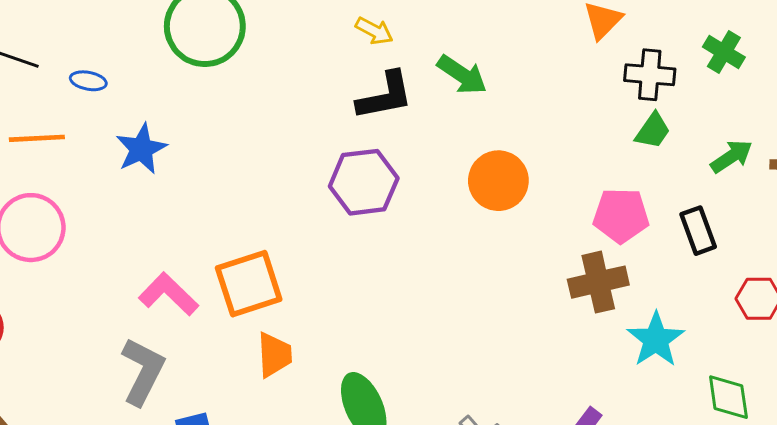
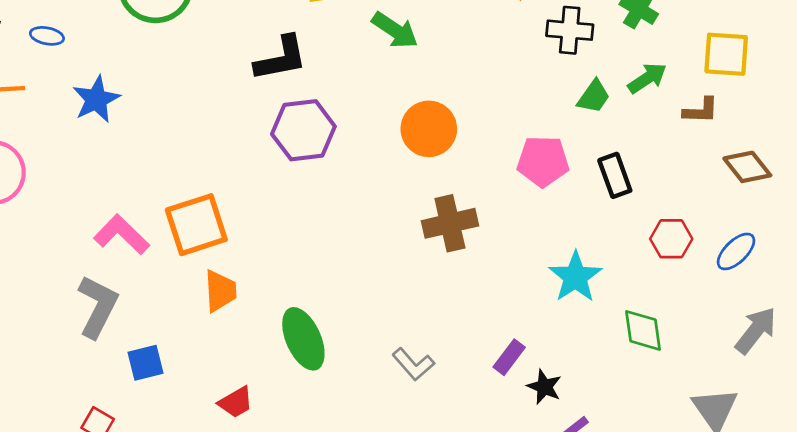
black L-shape: (385, 96) -> (281, 58), moved
green trapezoid: (653, 131) -> (594, 96), moved
green arrow: (731, 156) -> (647, 78), moved
brown cross: (598, 282) -> (450, 223), moved

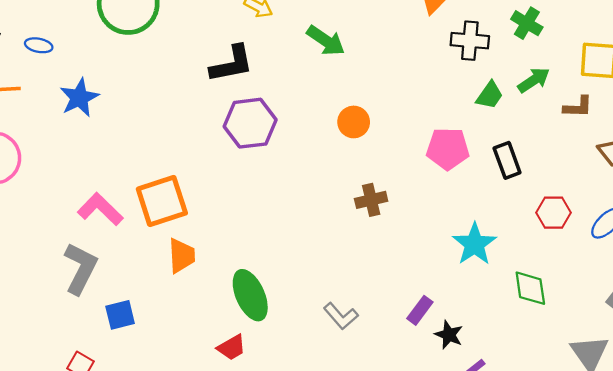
orange circle: (429, 129) -> (354, 122), size x0.7
brown cross: (450, 223) -> (371, 200), size x0.7
red trapezoid: (236, 402) -> (232, 347), moved

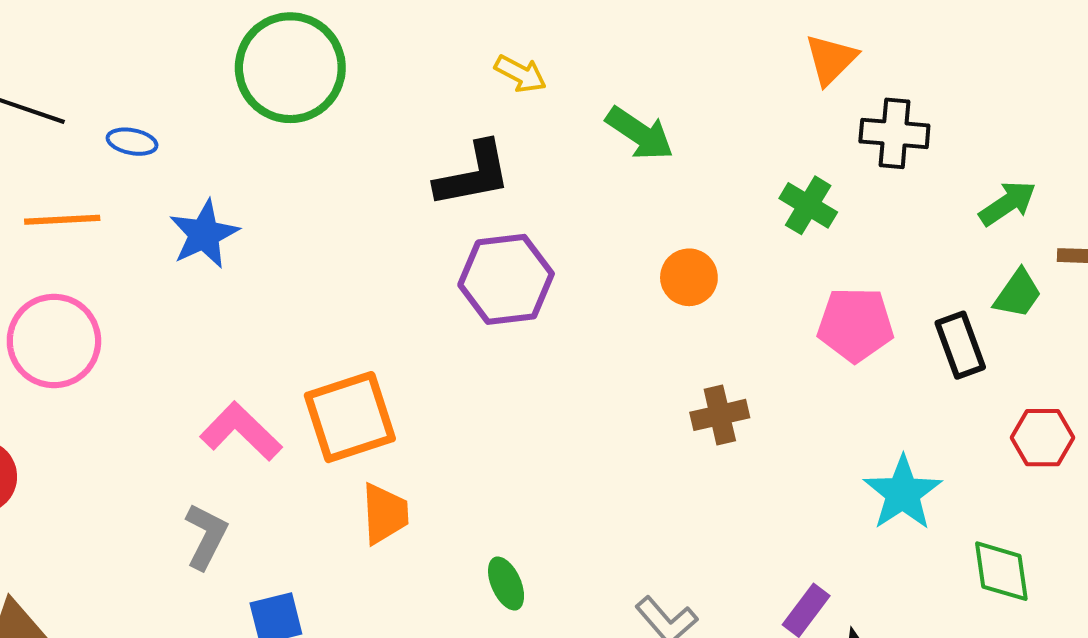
green cross: (527, 23) -> (808, 205), moved
green trapezoid: (490, 95) -> (1018, 294), moved
gray L-shape: (81, 268) -> (206, 536), size x0.7
green ellipse: (250, 295) -> (506, 583), size x0.6

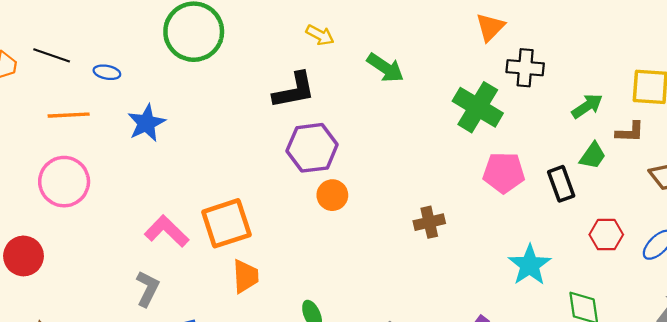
green cross: (808, 205) -> (478, 107), size x1.6
orange circle: (689, 277) -> (332, 195), moved

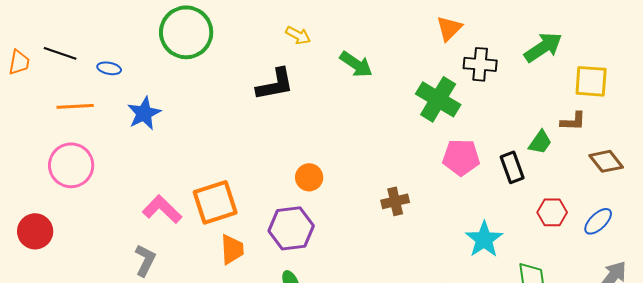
green arrow: (587, 106) -> (543, 47), moved, size x1.4
purple hexagon: (312, 148) -> (291, 228), moved

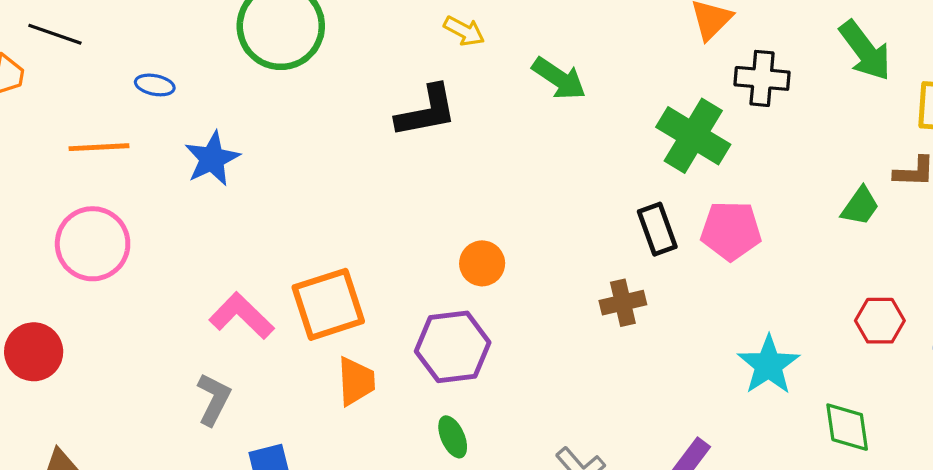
green arrow: (543, 47) -> (865, 51), turned 87
black line: (60, 53) -> (55, 34), moved
black rectangle: (512, 167) -> (657, 229), moved

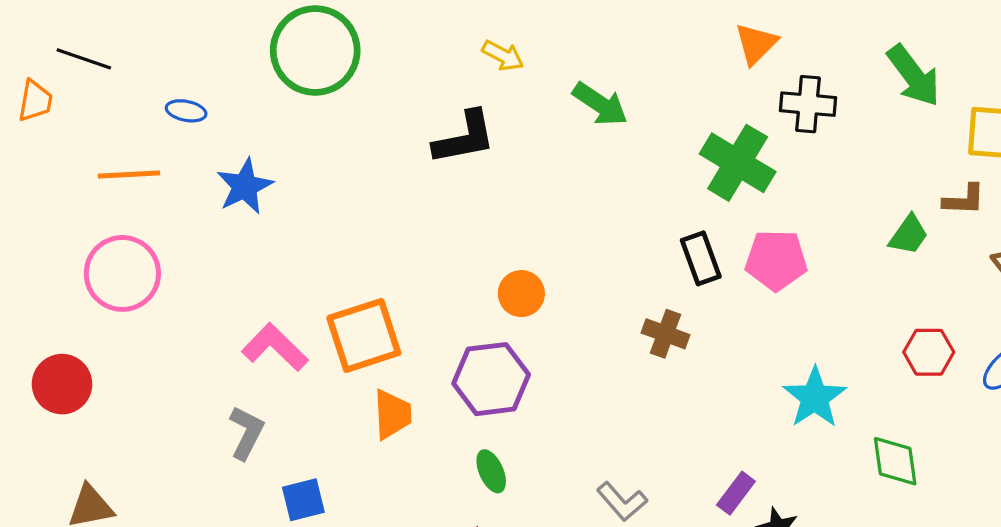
brown cross: (623, 303) -> (666, 334), turned 33

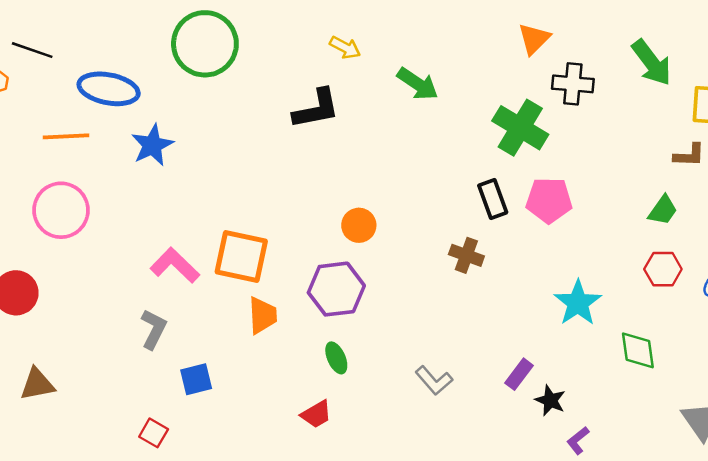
blue ellipse: (186, 111) -> (109, 89), size x2.0
green trapezoid: (909, 235) -> (663, 210), moved
orange square: (364, 335) -> (241, 257), turned 30

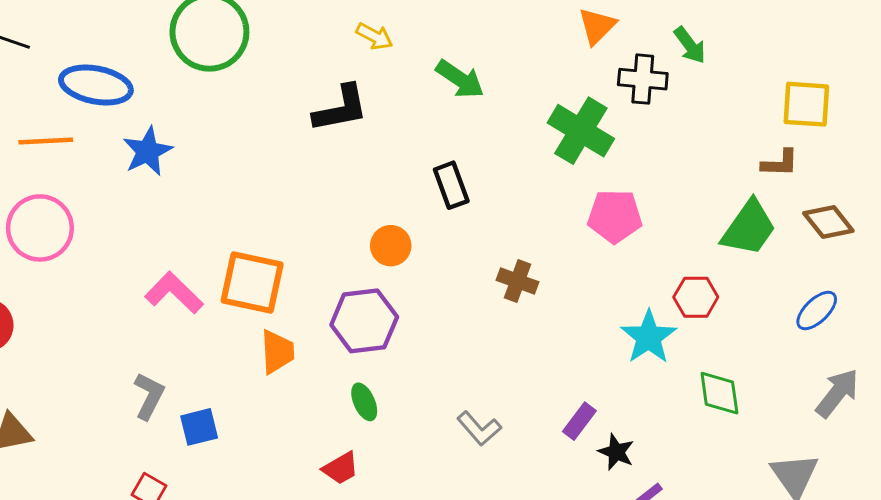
green arrow: (652, 63) -> (690, 45), moved, size x0.7
black rectangle: (493, 199) -> (451, 185), moved
green trapezoid: (663, 210) -> (749, 228), size x1.6
red hexagon: (663, 269) -> (696, 297), moved
gray L-shape: (154, 329) -> (149, 396), moved

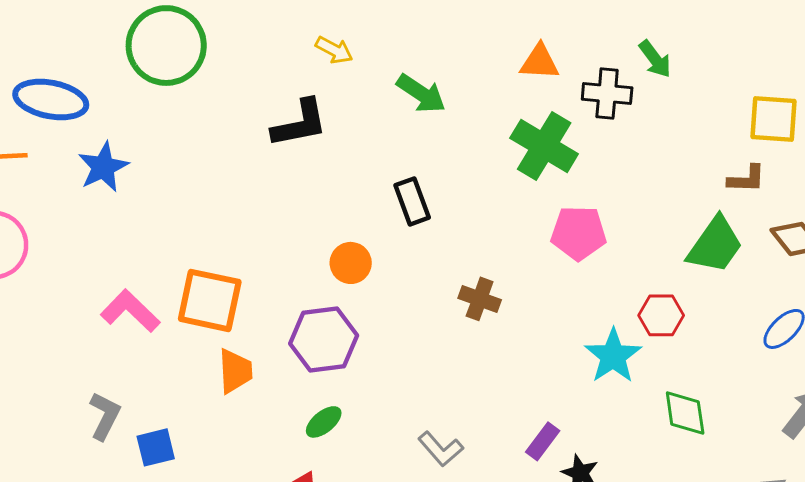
orange triangle: (597, 26) -> (540, 62), moved, turned 48
green ellipse: (364, 402) -> (324, 422), turned 75

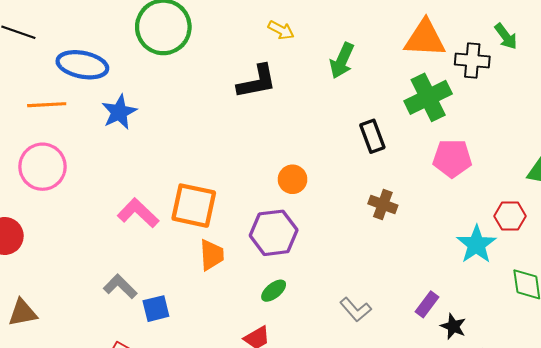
orange triangle: (540, 62) -> (425, 39), size x1.5
green arrow: (421, 94) -> (342, 61), turned 80
green cross: (544, 146) -> (428, 97), turned 33
black rectangle: (412, 201) -> (372, 136), moved
gray L-shape: (105, 416) -> (120, 286), turned -72

